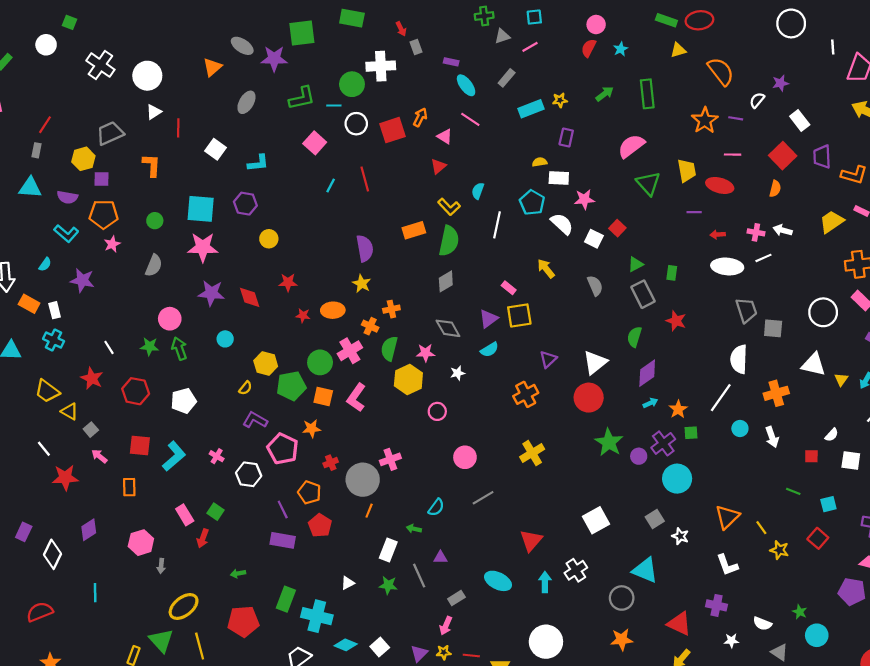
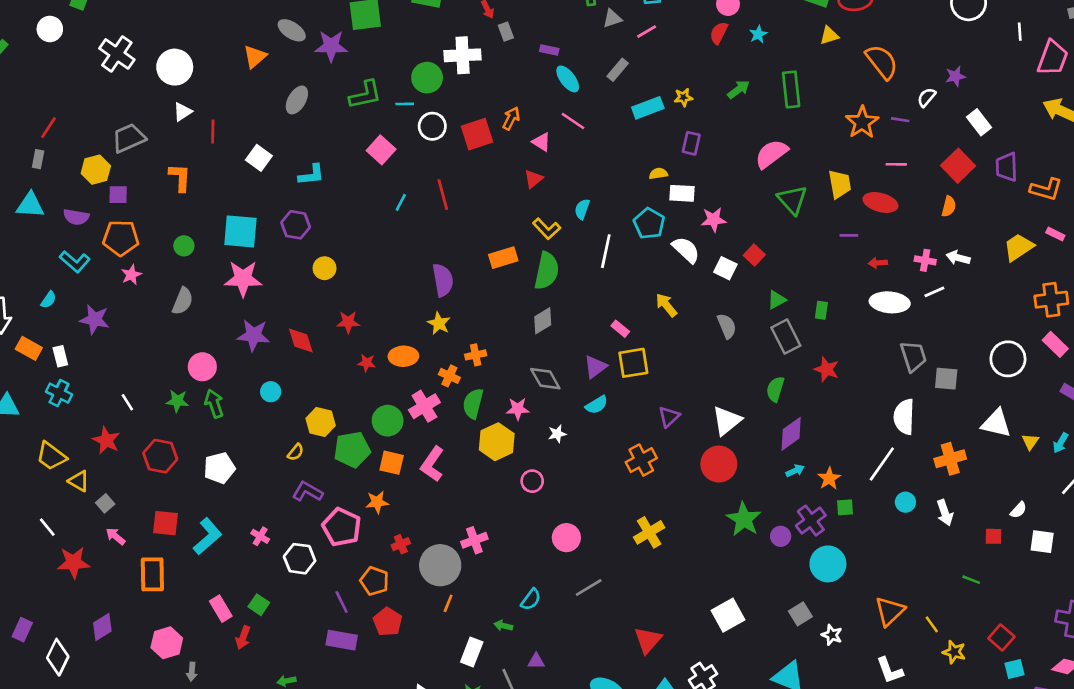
orange rectangle: (129, 487) -> (152, 574), size x1.5
cyan square: (828, 504) -> (1015, 669), moved

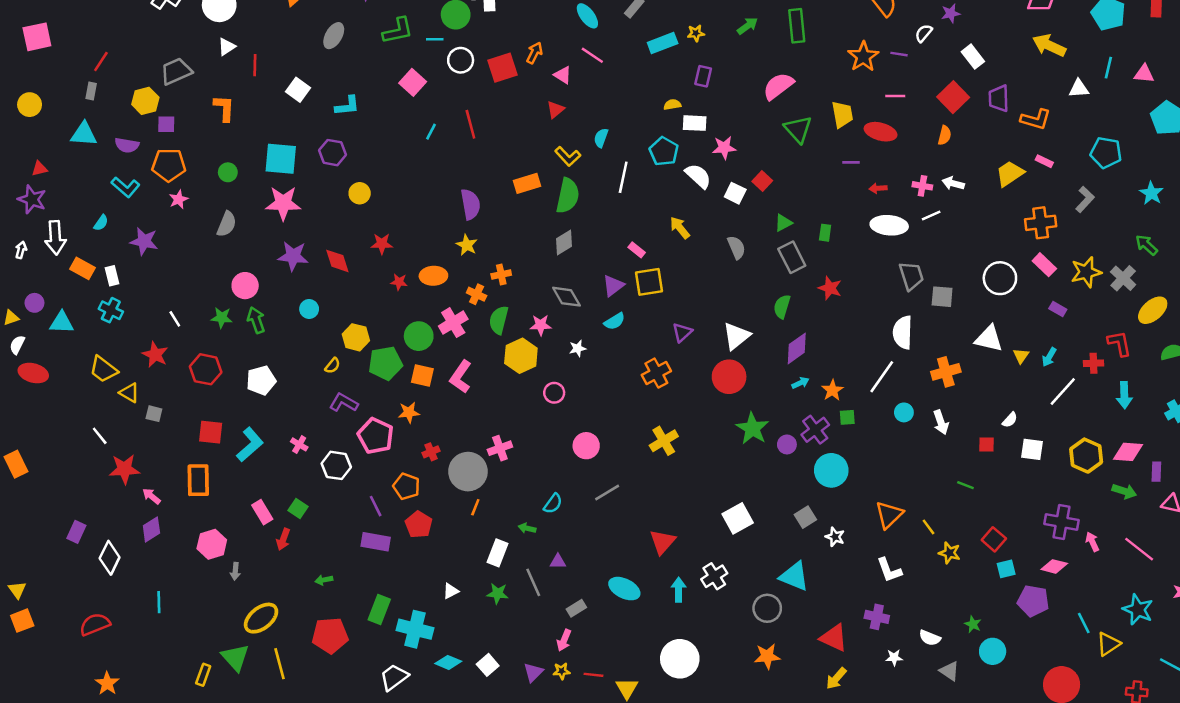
gray square: (105, 503) -> (154, 414), turned -35
pink arrow: (116, 536) -> (151, 496), moved

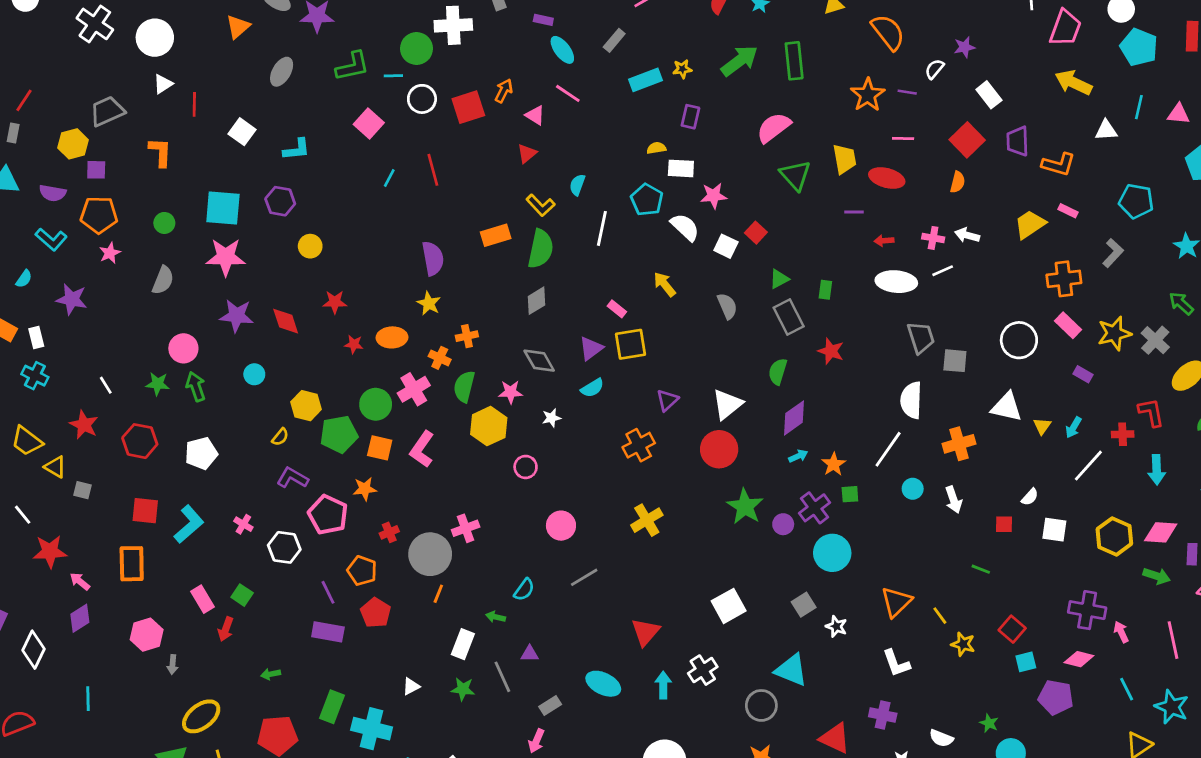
green arrow: (748, 26) -> (740, 61), size x1.6
pink line: (1139, 549) -> (1173, 640), turned 40
cyan line: (1084, 623) -> (1127, 689), moved

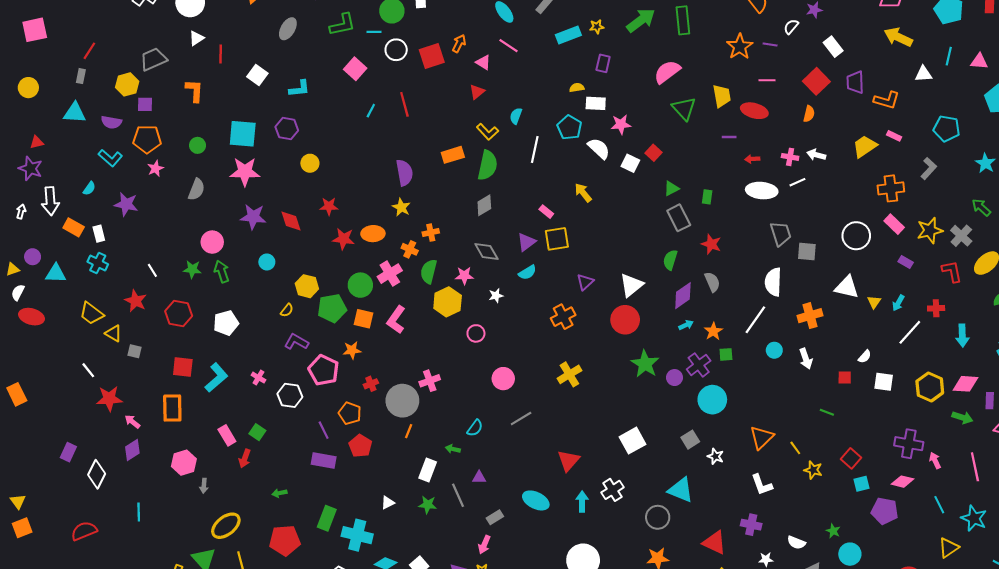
gray semicircle: (727, 306) -> (712, 282), moved
red star: (354, 344) -> (344, 239), size x1.5
red L-shape: (1151, 412) -> (952, 271), moved

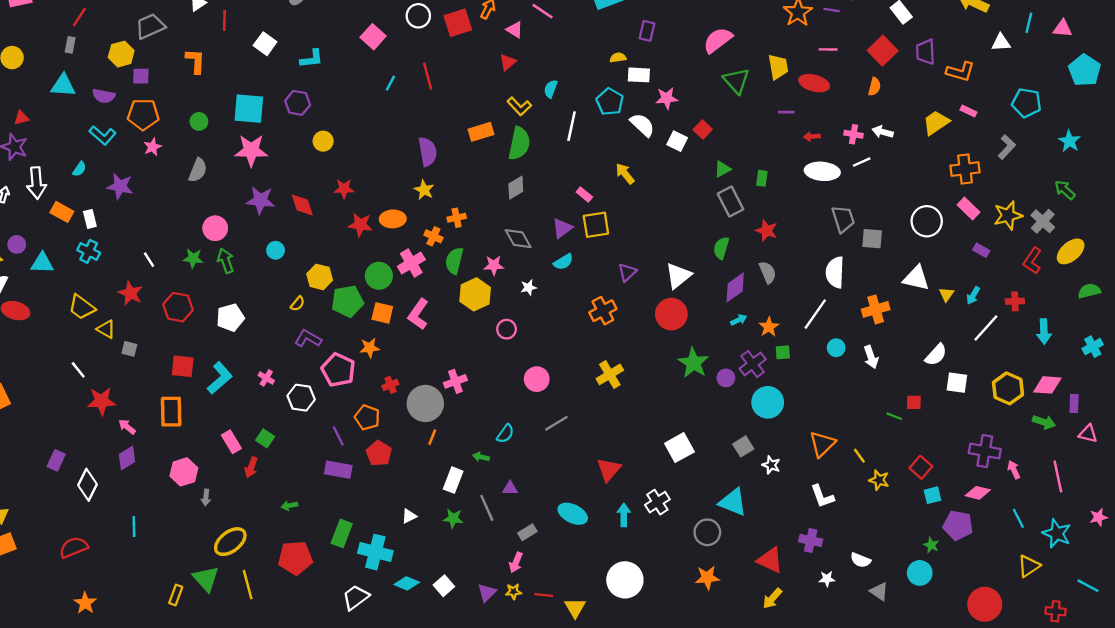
red L-shape: (952, 271) -> (1032, 261), turned -135
white semicircle: (865, 357) -> (936, 355), size x1.5
red square: (845, 378) -> (914, 402), moved
green star: (833, 531) -> (931, 545), moved

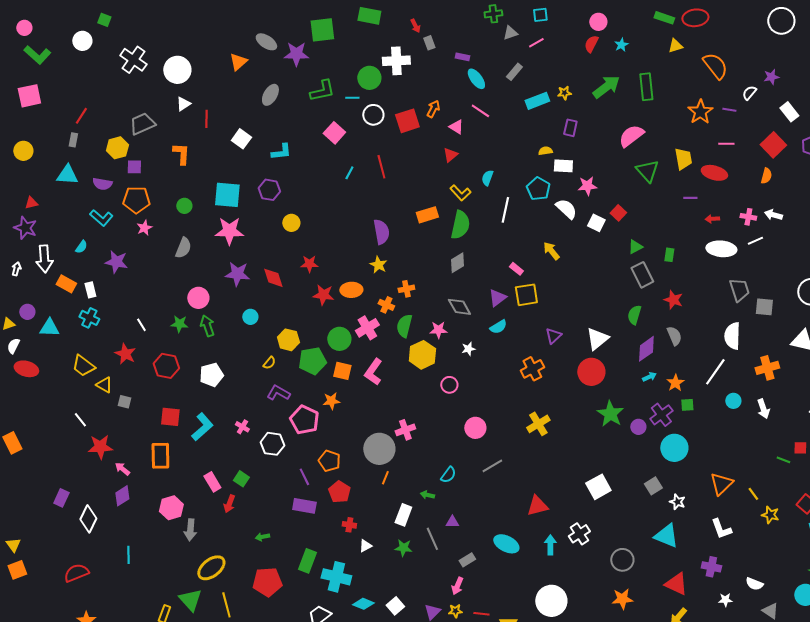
red cross: (390, 385) -> (349, 525), moved, turned 32
red triangle: (609, 470) -> (537, 506), turned 35
gray arrow: (206, 497) -> (190, 530), size x1.5
cyan triangle: (733, 502) -> (666, 536), moved

